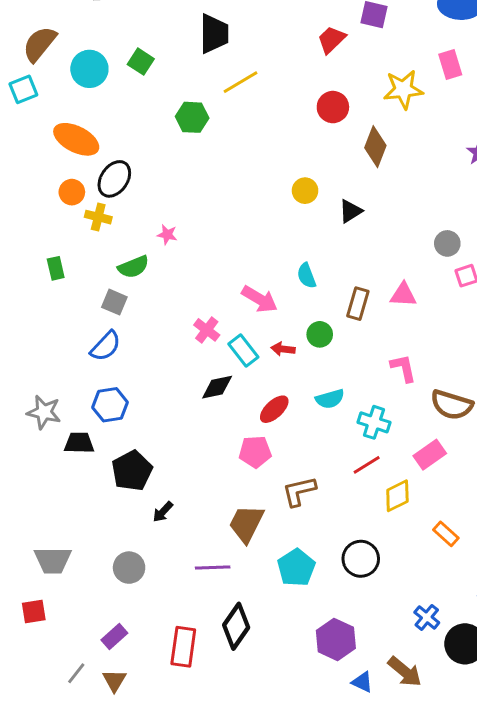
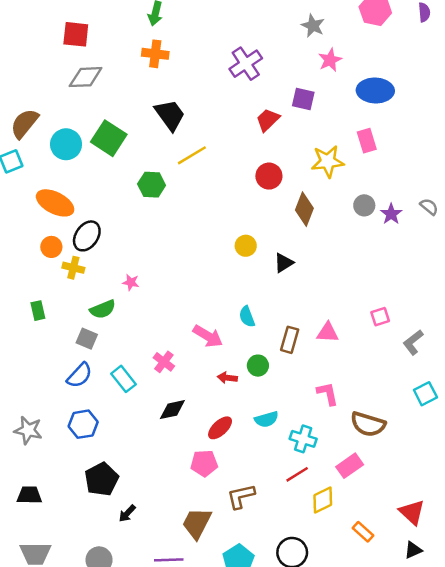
black trapezoid: (214, 34) -> (170, 115), turned -36
green square: (141, 62) -> (109, 138), size x1.6
gray circle: (447, 243) -> (364, 205), moved
cyan rectangle: (243, 350) -> (123, 379), moved
black trapezoid: (79, 443) -> (29, 495), moved

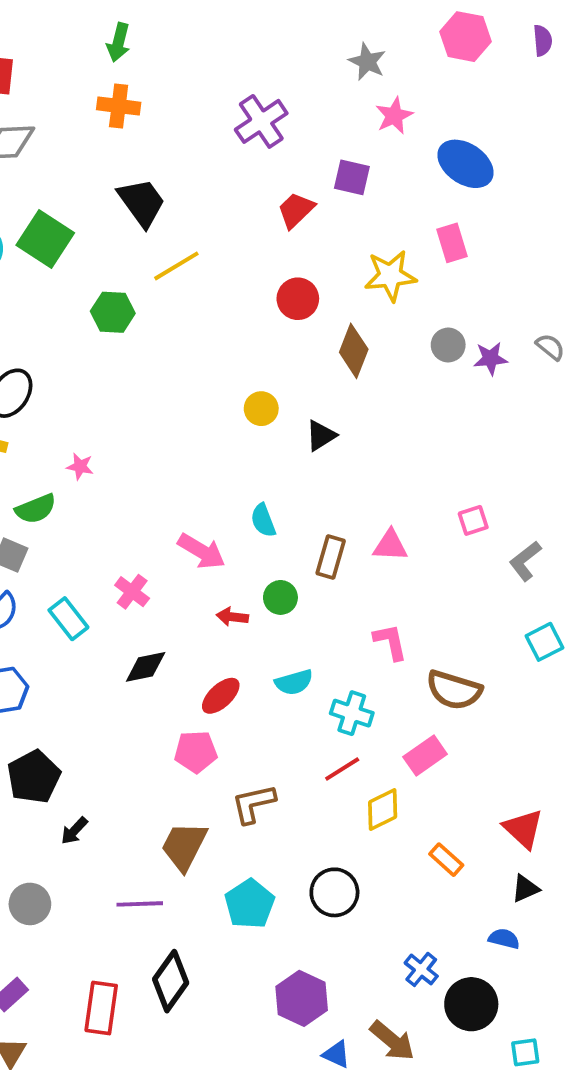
blue ellipse: (375, 90) -> (466, 164), turned 32
purple star: (391, 214) -> (491, 358), turned 30

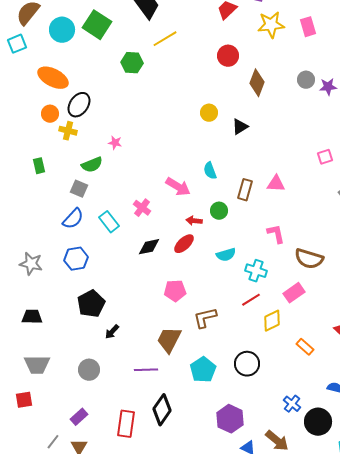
yellow star: (390, 276) -> (271, 25), moved
pink square: (473, 520) -> (325, 157), moved
red ellipse: (221, 696) -> (184, 244), moved

